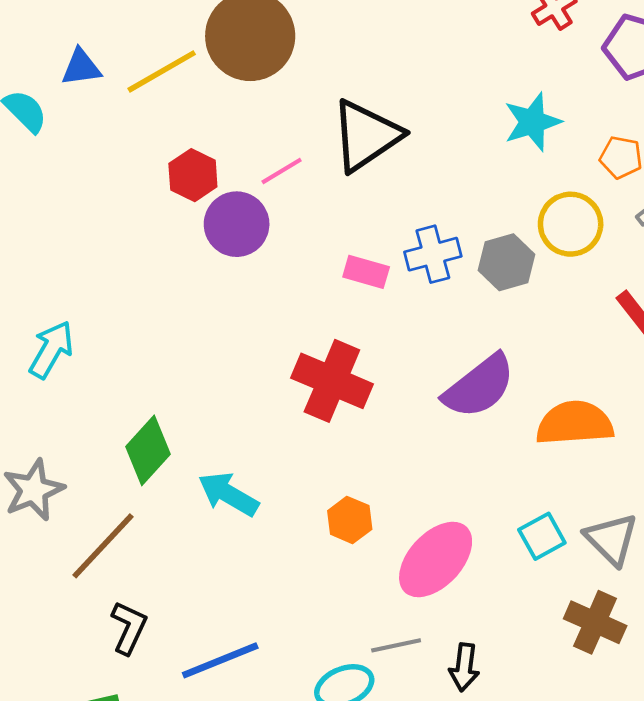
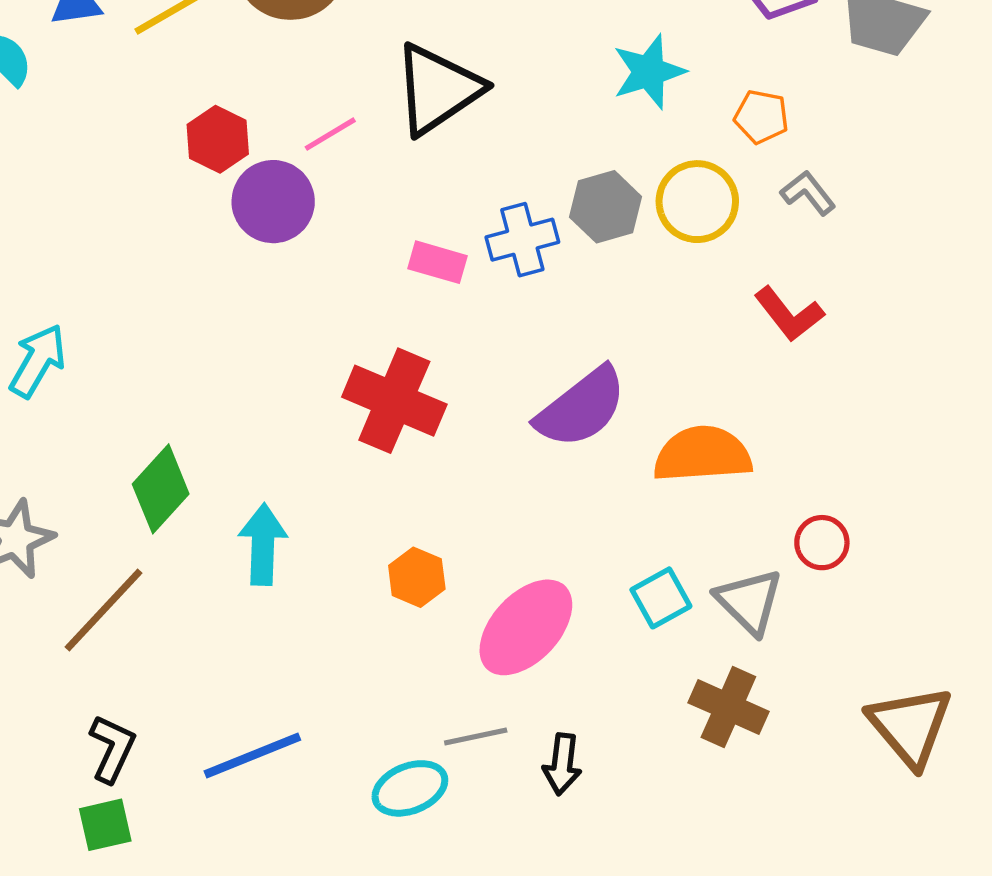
gray hexagon: (506, 262) -> (606, 207), moved
cyan arrow: (228, 494) -> (263, 544), turned 62
black L-shape: (129, 628) -> (112, 749), moved

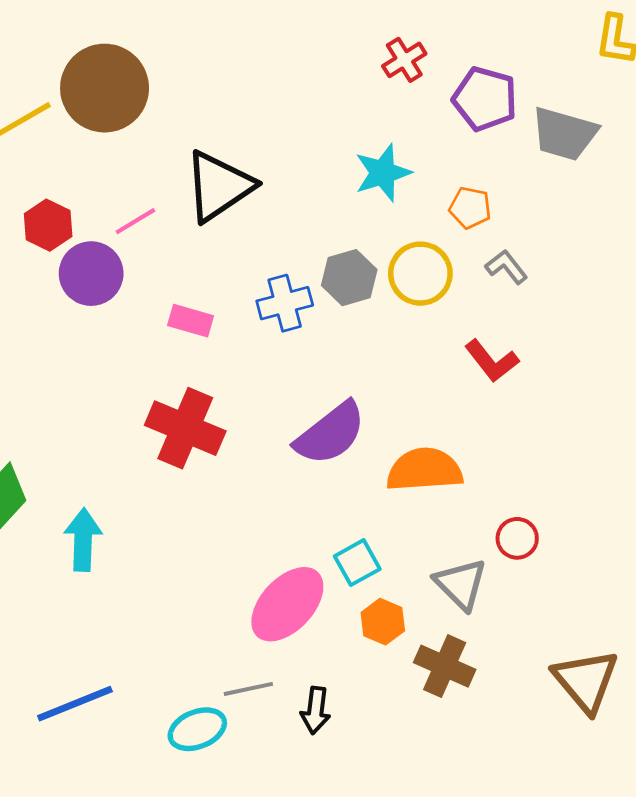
pink rectangle: (438, 262) -> (191, 321), moved
orange hexagon: (417, 577) -> (383, 622), moved
cyan square: (661, 598) -> (357, 563), moved

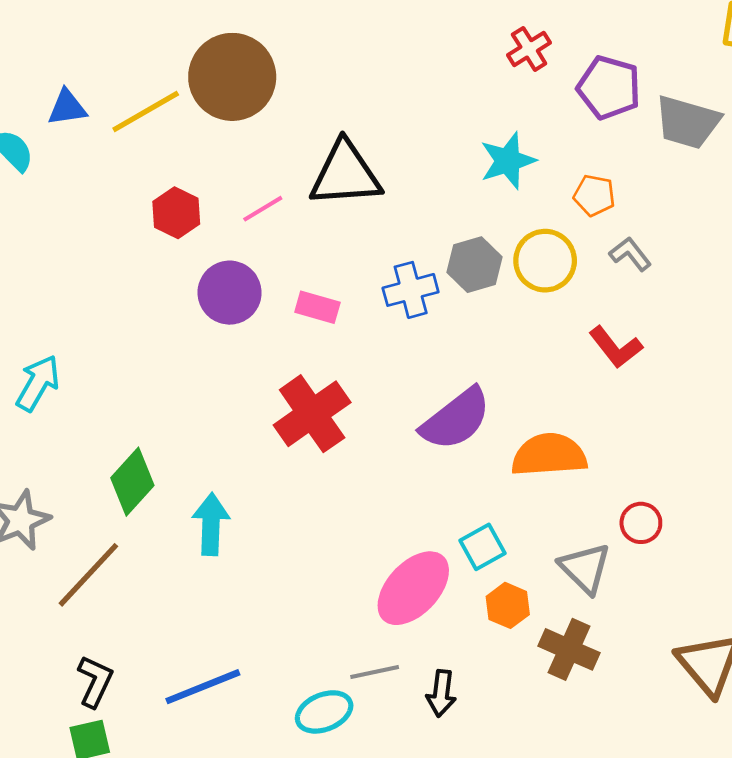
black triangle: (219, 186) -> (345, 174), turned 30
purple circle: (91, 274) -> (230, 293), moved
red cross: (185, 428) -> (312, 414), turned 32

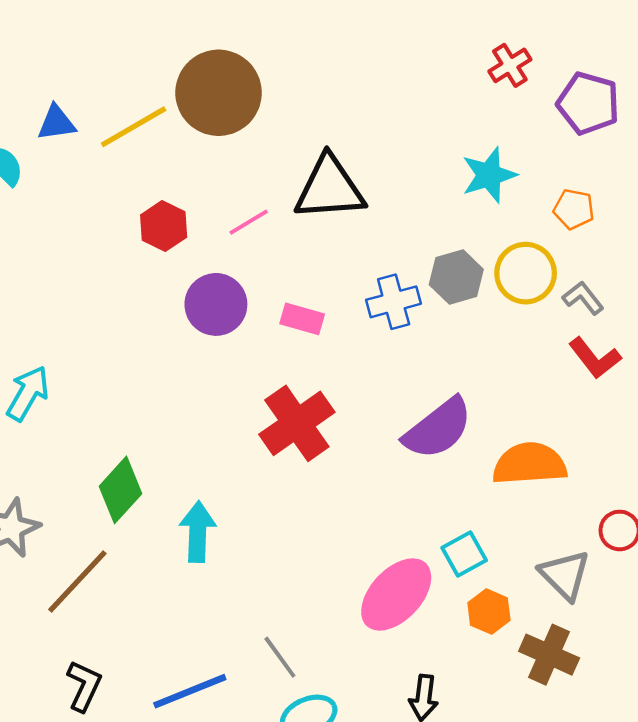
gray L-shape: (630, 254) -> (583, 298), moved
gray line: (375, 672) -> (280, 657), moved, turned 66

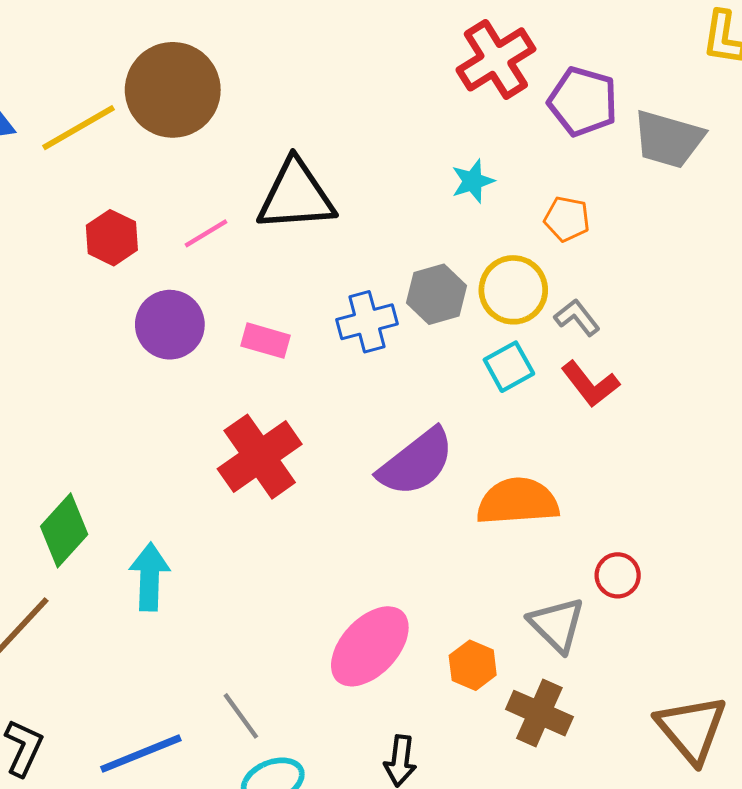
red cross: (510, 65) -> (496, 59), size x1.6
cyan star: (489, 175) -> (473, 181), size x0.7
cyan square: (464, 554) -> (509, 367), moved

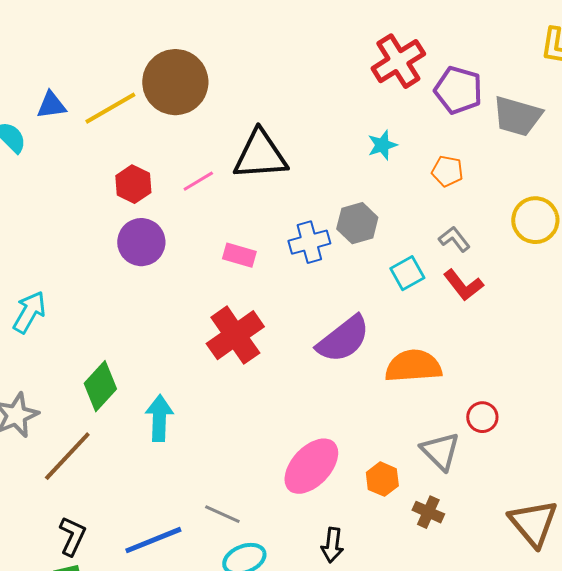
yellow circle: (513, 290) -> (535, 220), moved
purple circle: (170, 325) -> (141, 242), moved
brown cross: (539, 713) -> (428, 512), size x0.7
gray line: (241, 716) -> (222, 514), turned -30

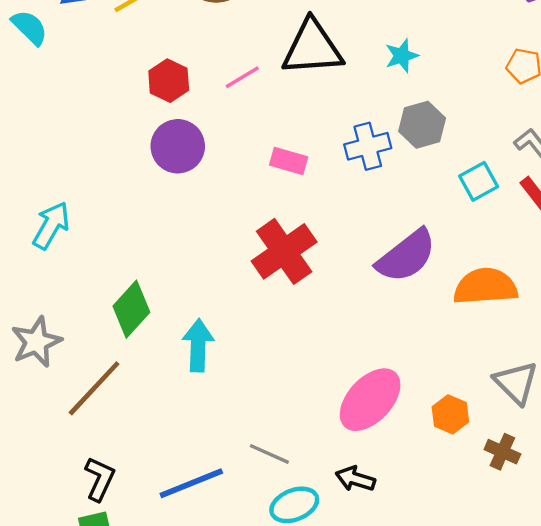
cyan star: (382, 145) -> (402, 56), moved
black arrow: (332, 545) -> (355, 479), moved, turned 100

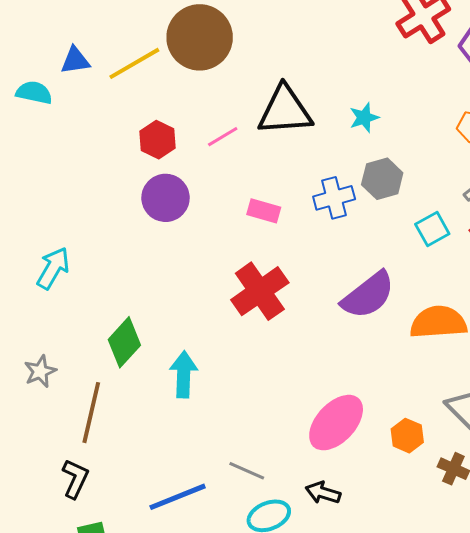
cyan semicircle: (30, 27) -> (34, 93), turned -33
gray star: (36, 342) -> (40, 371), size x0.7
brown line: (94, 388) -> (91, 413), turned -30
black L-shape: (100, 479) -> (75, 479), moved

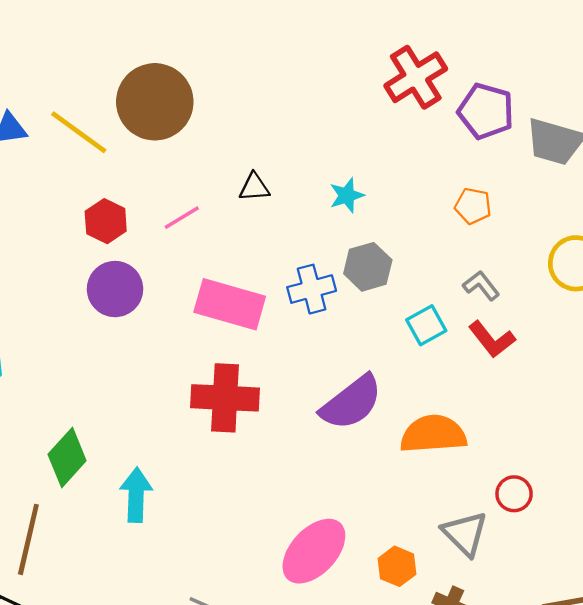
yellow line: (134, 63) -> (79, 132), turned 66
black triangle: (285, 111) -> (254, 187), size x0.5
pink rectangle: (264, 211) -> (230, 304), size x1.8
red cross: (260, 291) -> (225, 398), turned 38

